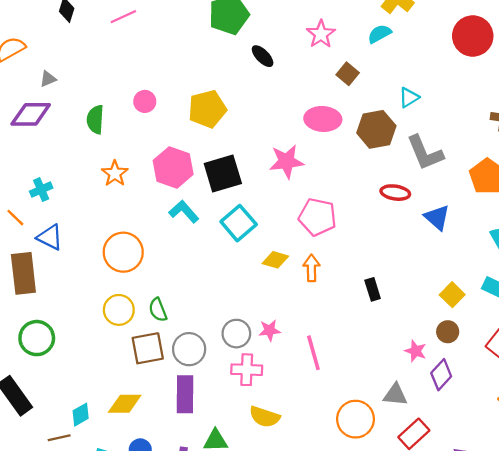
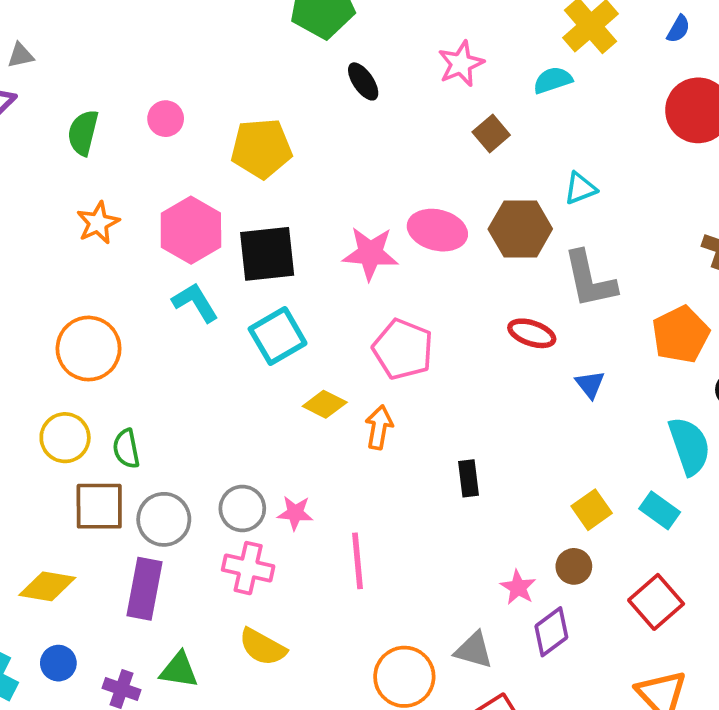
pink ellipse: (323, 119) -> (437, 230), moved
blue triangle: (437, 217) -> (590, 384), size x0.7

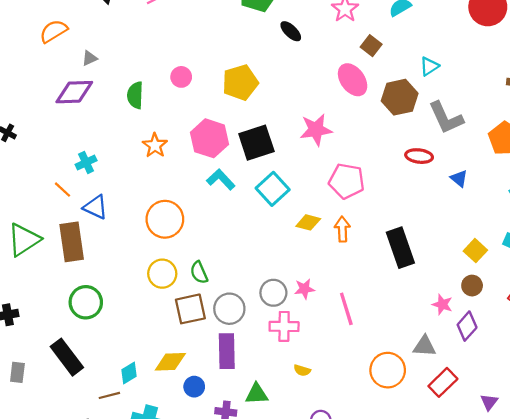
pink ellipse: (437, 230) -> (353, 80), moved, turned 52
black rectangle: (468, 478) -> (400, 248), size x1.8
yellow semicircle: (263, 647) -> (302, 370), size x0.6
blue circle: (58, 663) -> (194, 387), moved

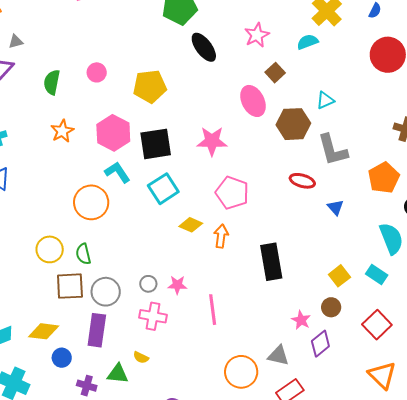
black ellipse: (291, 31) -> (204, 47), size x1.4
orange circle: (165, 219) -> (91, 202), moved
gray circle: (273, 293) -> (148, 284), size x0.7
yellow semicircle: (302, 370) -> (141, 357), moved

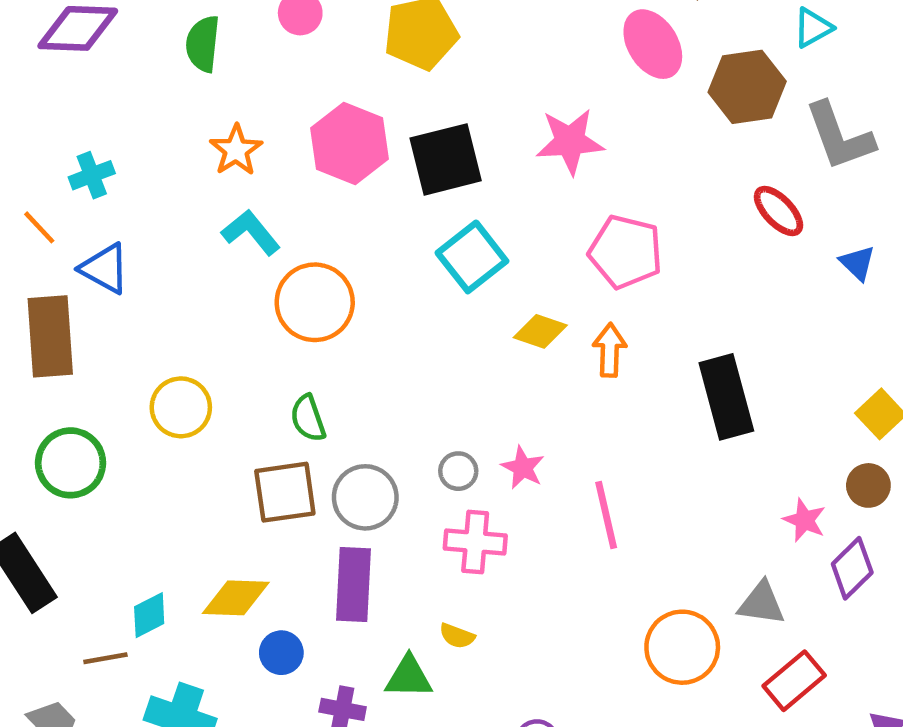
cyan L-shape: (117, 172) -> (251, 232), moved
red ellipse: (302, 181) -> (778, 211), turned 35
yellow circle: (50, 249) -> (181, 407), moved
pink star: (177, 285) -> (523, 468), turned 30

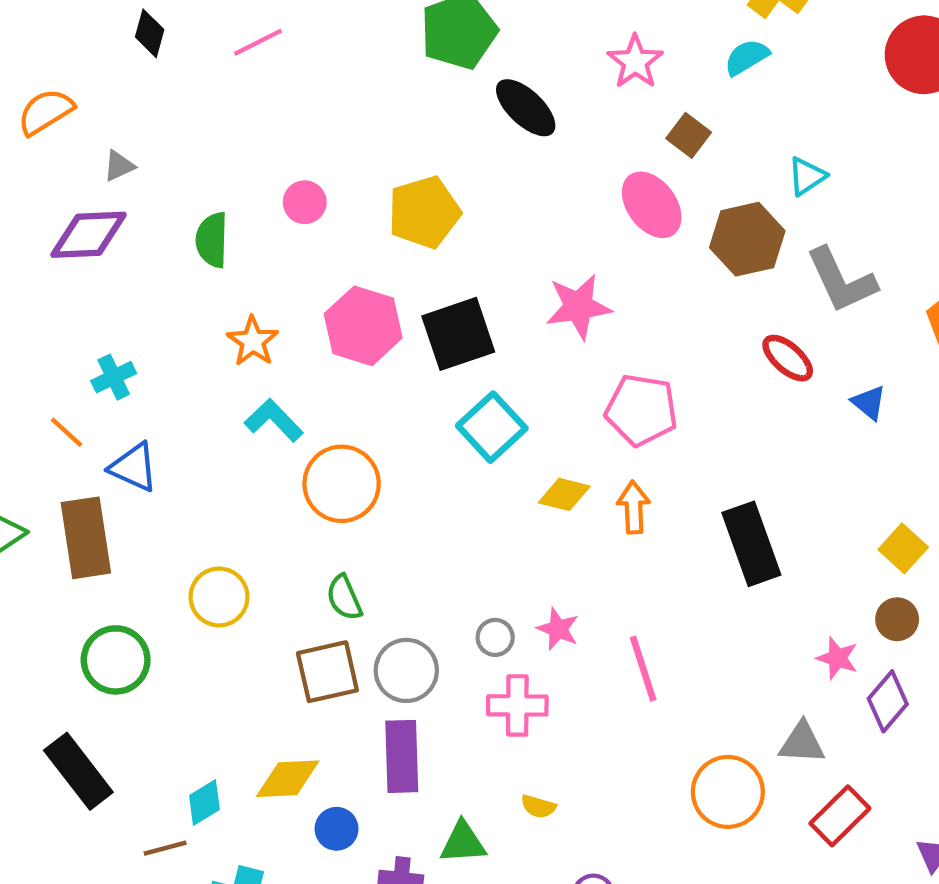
yellow semicircle: (457, 636) -> (538, 806), moved

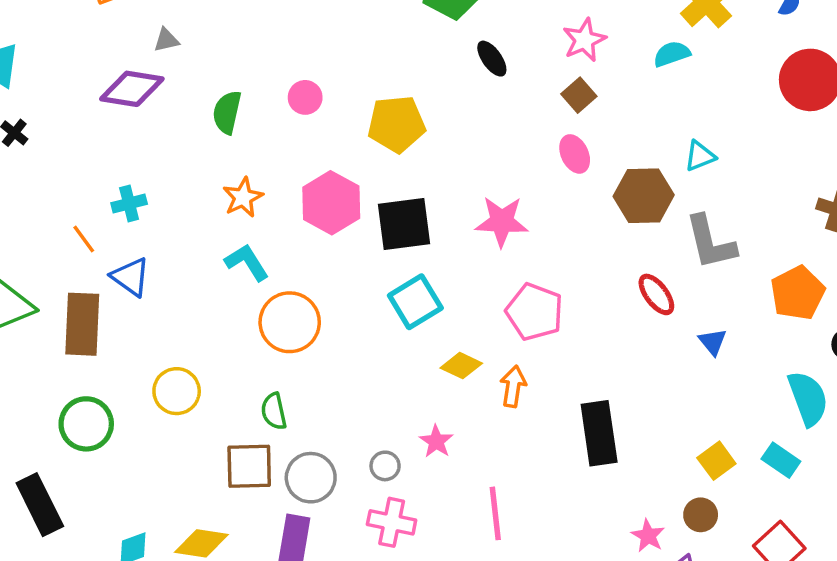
black ellipse: (526, 108) -> (492, 59), size x0.7
brown square: (689, 135) -> (579, 95), moved
pink ellipse: (652, 205) -> (575, 154), size x0.7
pink star: (558, 629) -> (436, 441), moved

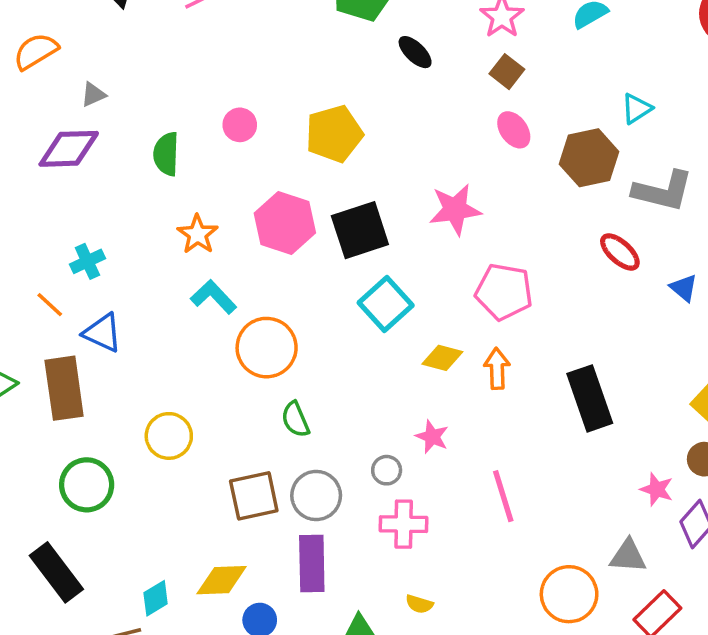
gray L-shape: (710, 242) -> (663, 191), turned -52
green semicircle: (274, 411) -> (295, 419), moved

